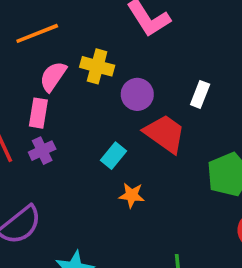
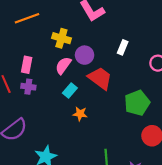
pink semicircle: (53, 76) -> (63, 66), moved
white rectangle: (200, 94) -> (123, 47), moved
purple cross: (42, 151) -> (28, 87), turned 32

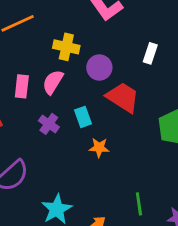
pink semicircle: (63, 66) -> (53, 82), moved
purple cross: (28, 87) -> (49, 124), moved, turned 32
cyan rectangle: (70, 90) -> (83, 117), turned -56

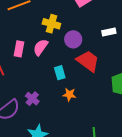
white rectangle: (150, 53) -> (109, 32), turned 56
purple cross: (49, 124) -> (32, 99), moved

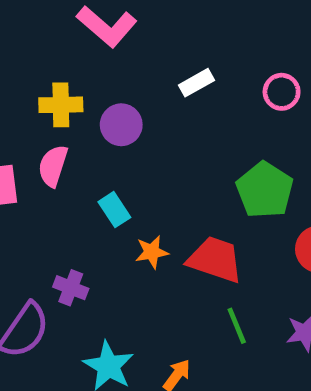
red trapezoid: (88, 61) -> (215, 259), moved

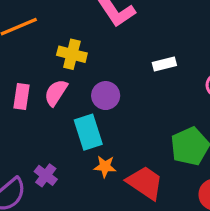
purple circle: (121, 125) -> (106, 96), moved
cyan rectangle: (114, 210) -> (88, 132), size x1.5

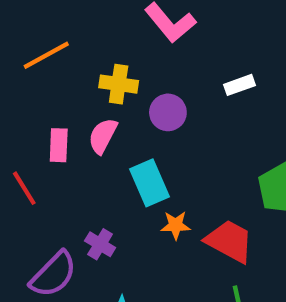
purple circle: (106, 96) -> (168, 112), moved

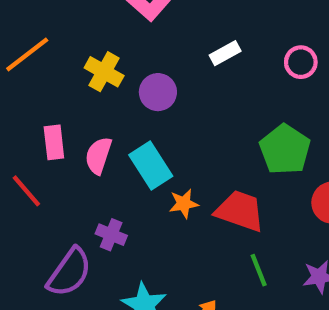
yellow cross: (119, 84) -> (104, 72), turned 30
pink semicircle: (103, 136) -> (98, 156), moved

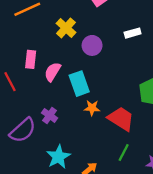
green line: (259, 270) -> (124, 153), turned 36

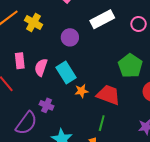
yellow cross: (66, 28) -> (33, 22), moved
white rectangle: (133, 33) -> (102, 19), size x1.6
green line: (124, 153) -> (102, 123), moved

